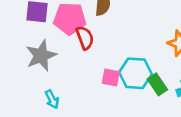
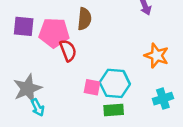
gray star: (41, 56) -> (27, 88), moved
green rectangle: (157, 84) -> (114, 110), moved, turned -60

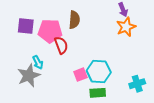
orange star: (157, 56) -> (126, 27), moved, turned 30
pink square: (92, 87) -> (80, 75), turned -32
cyan arrow: (38, 107) -> (38, 62), moved

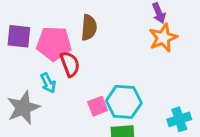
cyan arrow: (38, 62) -> (48, 83), moved

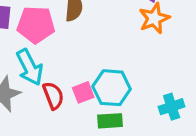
red semicircle: (70, 64) -> (53, 96), moved
cyan arrow: (48, 83) -> (30, 67), size x1.6

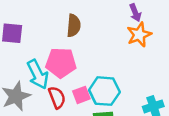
pink pentagon: (36, 25) -> (61, 63), moved

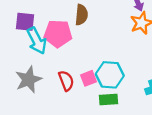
pink pentagon: (61, 63) -> (58, 34), moved
cyan arrow: (38, 74) -> (37, 41), moved

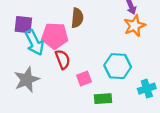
cyan hexagon: (110, 75) -> (118, 66), moved
red semicircle: (66, 81) -> (63, 59), moved

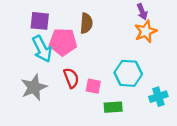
purple square: (23, 25) -> (40, 21), moved
red semicircle: (63, 59) -> (71, 78), moved
pink square: (84, 78) -> (93, 86), turned 32

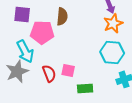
cyan arrow: (42, 49) -> (25, 51), moved
cyan hexagon: (128, 73) -> (112, 52), moved
red semicircle: (71, 78) -> (49, 73), moved

